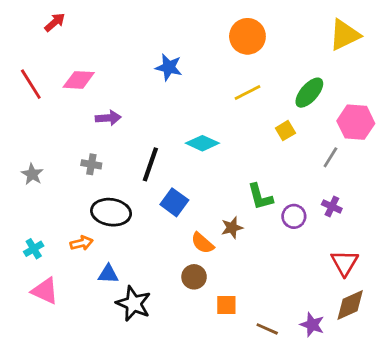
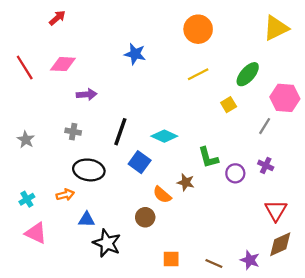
red arrow: (55, 22) -> (57, 18), moved
cyan diamond: (202, 143) -> (164, 136), moved
brown star: (232, 228) -> (186, 182), turned 30
brown circle: (194, 277) -> (145, 217), moved
orange square: (226, 305) -> (171, 259), moved

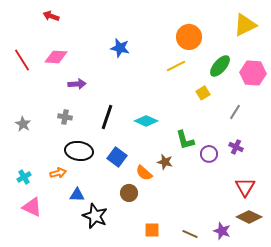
red arrow: (57, 18) -> (51, 16), turned -119
orange circle: (198, 29) -> (189, 37), moved
pink hexagon: (285, 98) -> (253, 73), moved
blue square: (140, 162) -> (117, 157), moved
brown diamond: (280, 244) -> (249, 217), turned 50

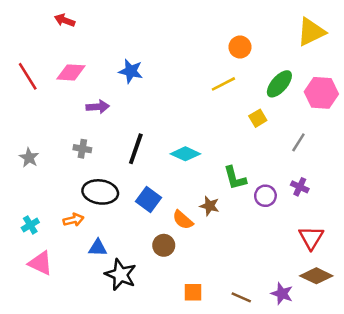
orange circle: (189, 37) -> (240, 47), size x0.7
blue star: (120, 48) -> (131, 71), moved

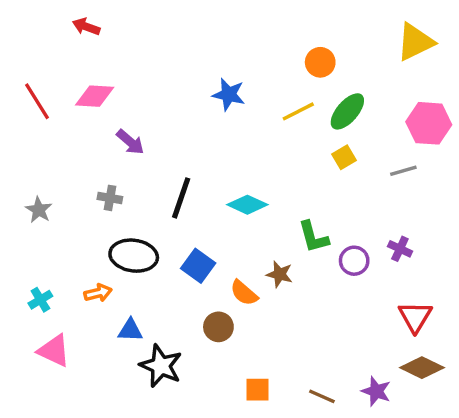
blue star: (131, 71) -> (229, 94), moved
green ellipse: (279, 84) -> (347, 111), moved
purple arrow: (98, 107) -> (130, 142), turned 45
gray line: (298, 142) -> (403, 171), moved, turned 42

